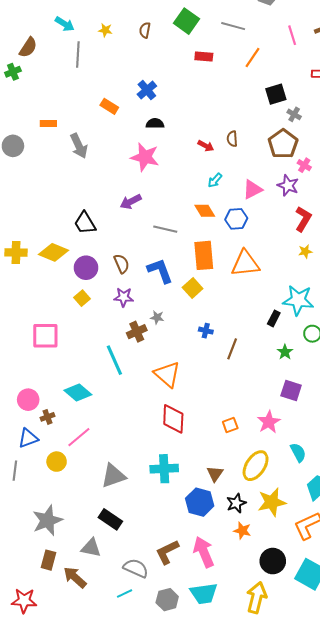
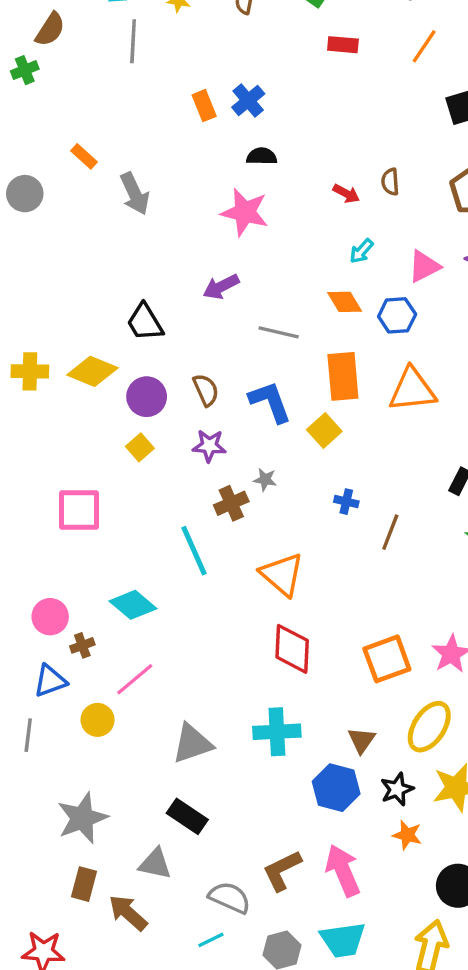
orange rectangle: (109, 106) -> (204, 106), moved, turned 36
orange rectangle: (48, 124) -> (84, 156), turned 42
orange square: (230, 425) -> (387, 659), size x1.8

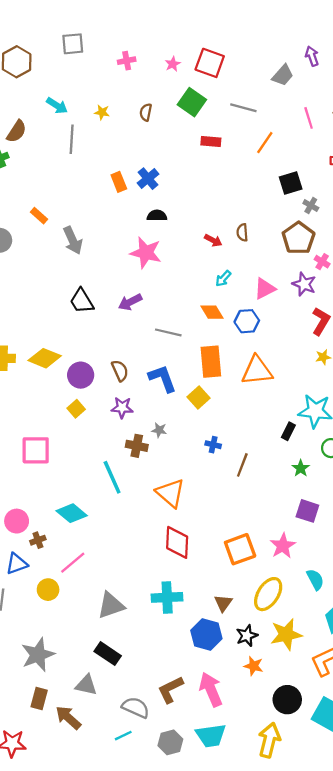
black trapezoid: (145, 322) -> (82, 301), moved
brown cross: (231, 503) -> (137, 446), turned 35

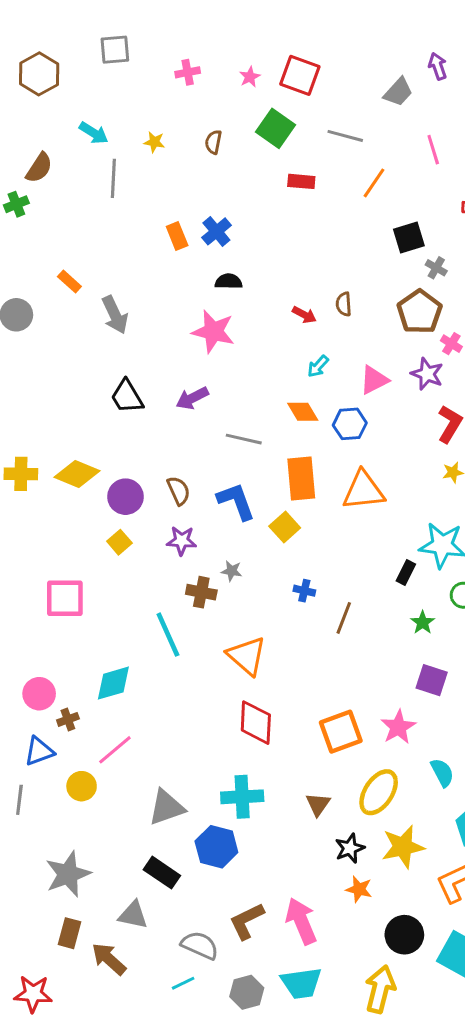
cyan diamond: (72, 513) -> (113, 683), turned -56
blue hexagon: (206, 634) -> (216, 847), moved

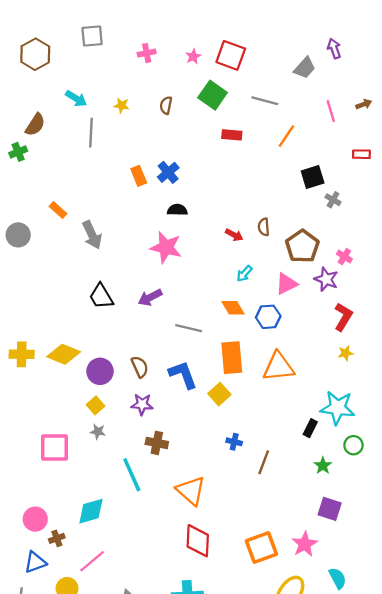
brown pentagon: (420, 312) -> (302, 246), moved
gray star: (232, 571) -> (98, 432), moved

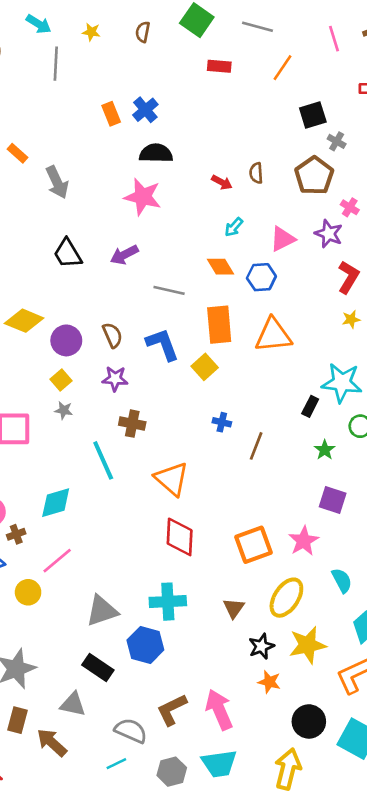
black semicircle: (177, 210) -> (156, 153), size x1.4
brown pentagon: (302, 246) -> (314, 176), moved

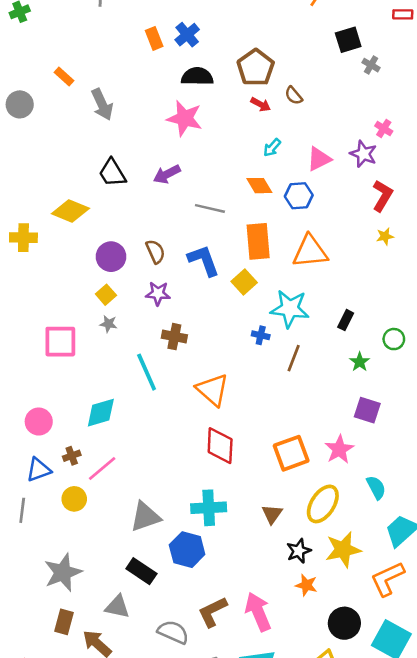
brown semicircle: (256, 173) -> (294, 96), turned -36
brown pentagon: (314, 176) -> (256, 68), moved
yellow diamond: (24, 321) -> (70, 211), moved
cyan star: (342, 383) -> (290, 309), moved
brown cross: (16, 534) -> (72, 456), moved

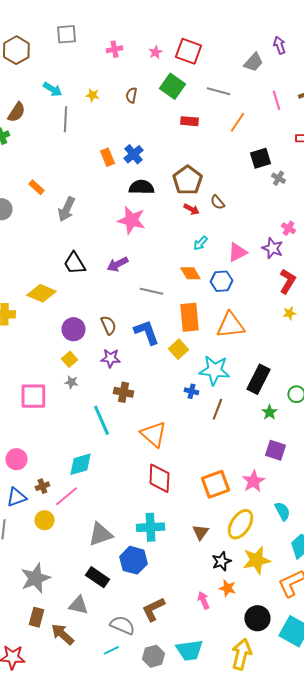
gray arrow: (102, 104) -> (66, 209), turned 50
black rectangle: (346, 320) -> (258, 379), size x1.8
cyan diamond: (101, 413) -> (80, 464), moved
pink arrow: (258, 612) -> (203, 600), moved, size x0.6

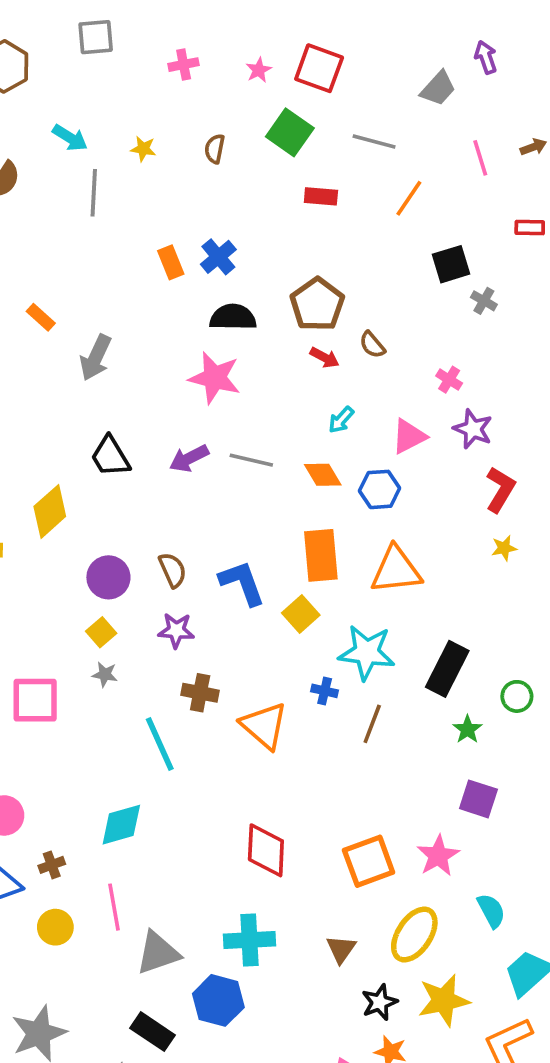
pink cross: (288, 228) -> (449, 380), moved
gray line: (151, 291) -> (251, 460), moved
yellow diamond: (41, 293) -> (50, 511), turned -64
orange triangle: (153, 434) -> (264, 726), moved
pink line: (66, 496) -> (114, 907), moved, turned -60

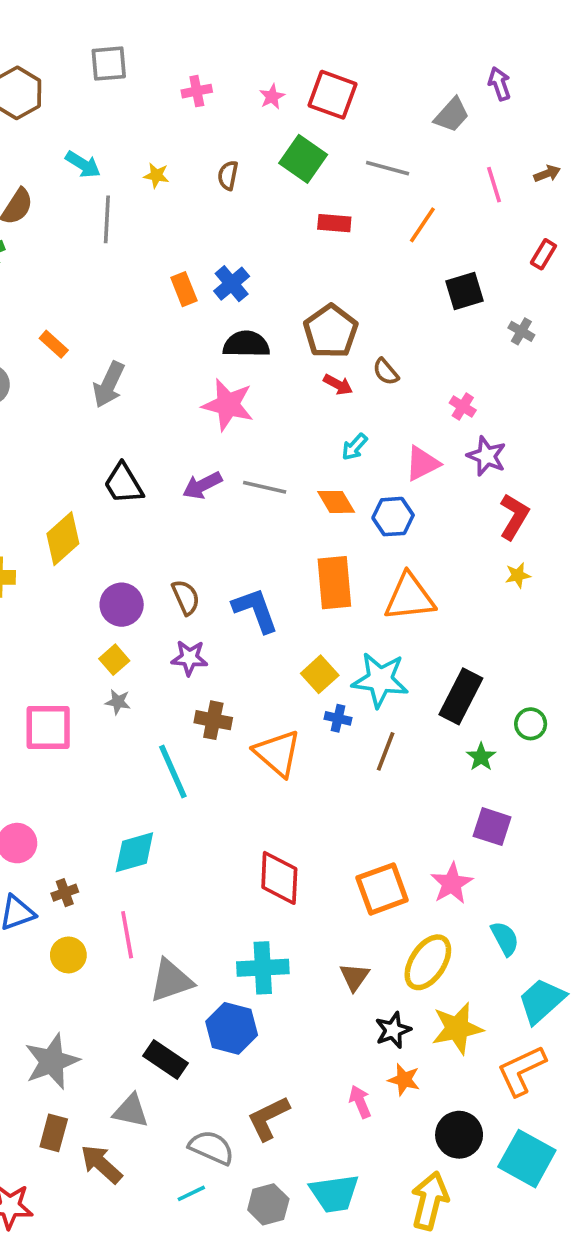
red rectangle: (530, 228) -> (543, 254), turned -60
gray cross: (484, 301) -> (521, 331), moved
yellow square: (301, 614) -> (320, 674), moved

